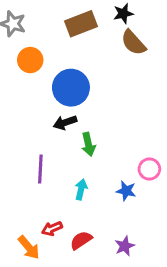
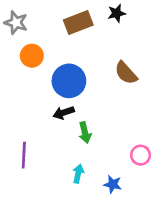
brown semicircle: (133, 43) -> (126, 73), moved
purple line: (40, 169) -> (24, 155), moved
blue star: (126, 191) -> (113, 184), moved

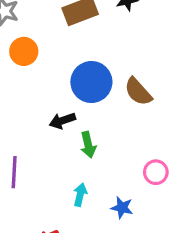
brown semicircle: (126, 73) -> (138, 92), moved
blue circle: (69, 81) -> (91, 82), moved

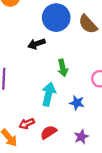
green arrow: (88, 145) -> (63, 68), moved
cyan arrow: (80, 195) -> (49, 94), size x1.5

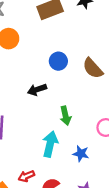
blue circle: (56, 18) -> (58, 61), size x0.6

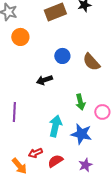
green arrow: (65, 116) -> (80, 102), moved
blue star: (81, 154) -> (81, 134), size x1.5

